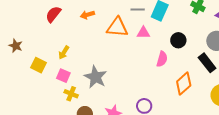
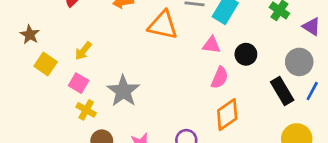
pink triangle: (143, 33) -> (211, 45), moved
brown star: (16, 46) -> (30, 35), moved
orange diamond: (184, 83) -> (227, 115), moved

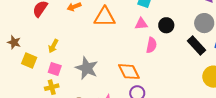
yellow cross: (86, 110) -> (52, 87), moved, turned -32
orange diamond: (227, 115) -> (129, 72), moved, turned -70

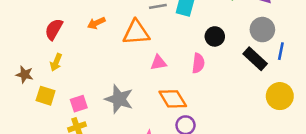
pink triangle: (141, 24) -> (158, 63), moved
yellow arrow: (53, 46) -> (56, 62), moved
pink square: (55, 69) -> (79, 104), turned -32

